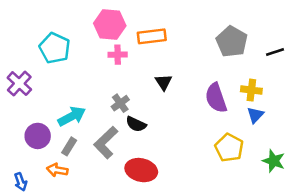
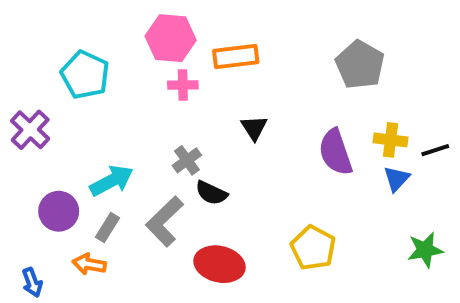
black line: (275, 52) -> (435, 150), moved
yellow pentagon: (229, 148) -> (313, 248), moved
green star: (274, 161) -> (425, 250), turned -30

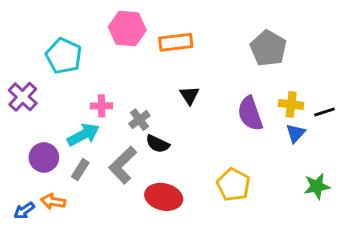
pink cross: (183, 85) -> (102, 106), moved
orange arrow: (89, 264) -> (53, 201), moved
blue arrow: (32, 282) -> (24, 211), turned 75

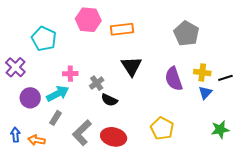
black triangle: (189, 95) -> (131, 66), size x1.5
purple circle: (44, 157) -> (30, 98), moved
gray L-shape: (123, 165) -> (82, 133), moved
blue arrow: (24, 211) -> (15, 135), moved, turned 120

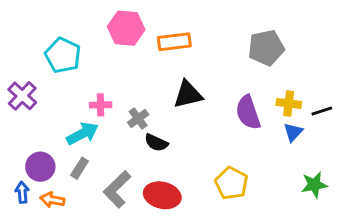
gray pentagon: (186, 33) -> (266, 48), turned 30
black triangle: (131, 66) -> (188, 94), turned 50
purple circle: (30, 98) -> (40, 167), moved

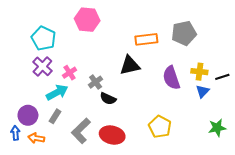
orange rectangle: (174, 42) -> (146, 39), moved
purple cross: (22, 96) -> (42, 66), moved
pink cross: (101, 105) -> (70, 73), turned -32

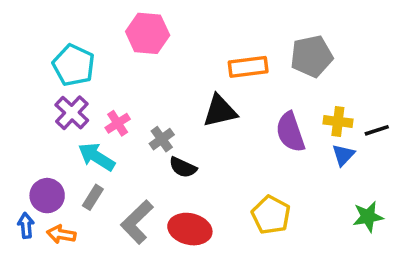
cyan arrow: (57, 92) -> (96, 157), turned -120

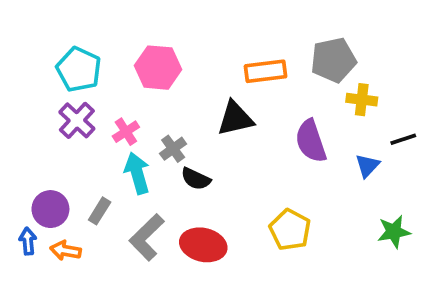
pink hexagon: (148, 33) -> (158, 68), moved
yellow cross: (338, 122) -> (362, 100), moved
cyan arrow: (96, 157) -> (137, 173), moved, turned 42

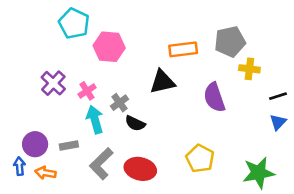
cyan pentagon: (79, 69) -> (74, 23), moved
blue triangle: (367, 166) -> (278, 122), moved
gray rectangle: (100, 211) -> (69, 145), turned 48
green star: (394, 232) -> (259, 173), moved, size x1.4

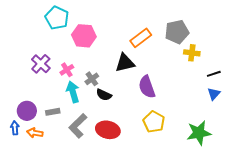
orange rectangle: (183, 49) -> (141, 38), turned -30
purple semicircle: (214, 97) -> (147, 87), moved

